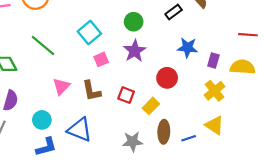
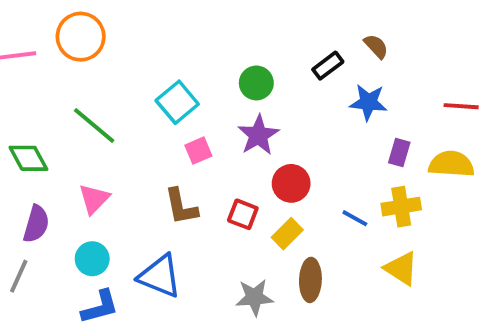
blue star: (188, 48) -> (368, 102), moved
red circle: (167, 78) -> (291, 183), moved
pink triangle: (61, 86) -> (94, 199), moved
yellow cross: (215, 91) -> (401, 207), turned 30
blue line: (189, 138) -> (355, 218), moved, turned 48

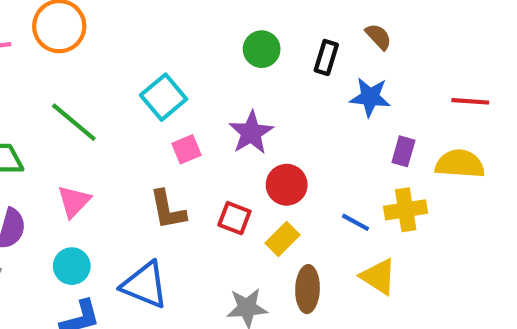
black rectangle: (328, 66) -> (326, 57), turned -36
green circle: (256, 83) -> (262, 49), moved
yellow triangle: (401, 268) -> (378, 277), moved

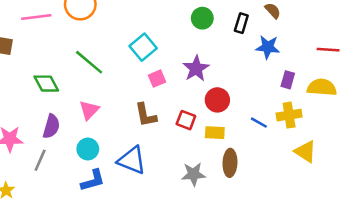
yellow rectangle: (282, 239) -> (215, 133), turned 48
yellow triangle: (378, 277) -> (305, 152), moved

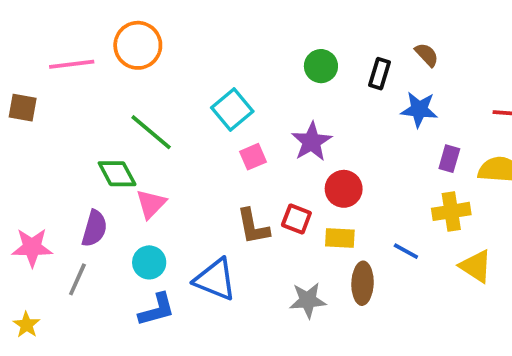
green diamond: (46, 84) -> (117, 174), moved
brown L-shape: (146, 115) -> (253, 227), moved
blue line: (259, 123) -> (406, 251), moved

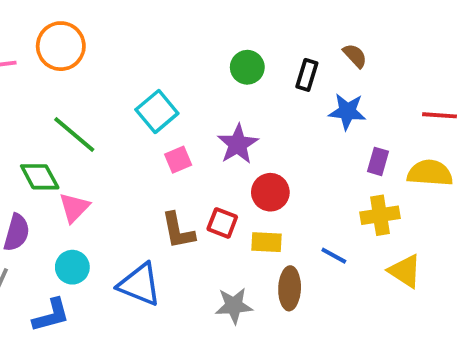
blue L-shape: (157, 310) -> (51, 315), moved

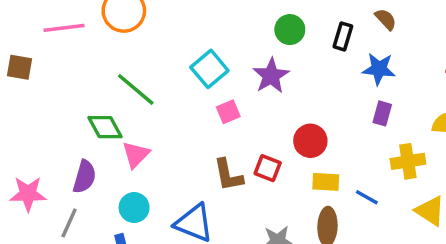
purple star: (238, 144) -> (271, 76), moved
purple rectangle: (378, 161) -> (382, 113), moved
yellow rectangle: (267, 242) -> (326, 182), moved

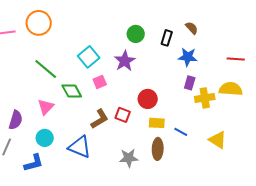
green diamond: (105, 127) -> (72, 91), moved
yellow cross: (408, 161) -> (205, 98), moved
brown L-shape: (228, 175) -> (100, 119), turned -110

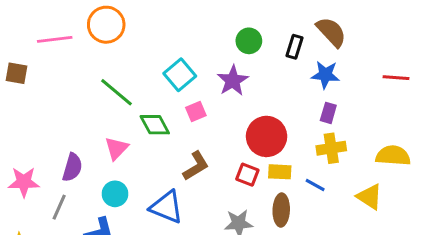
brown semicircle: (192, 28) -> (331, 32), size x1.6
yellow semicircle: (231, 89) -> (393, 156), moved
yellow cross: (205, 98) -> (331, 148), moved
red circle: (148, 99) -> (267, 136), size x1.4
red square: (123, 115) -> (247, 175), moved

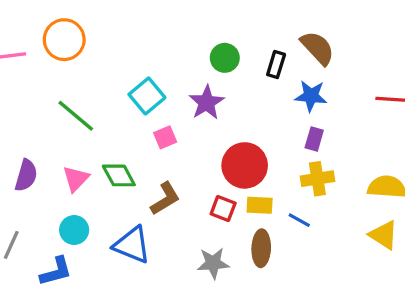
green diamond: (155, 125) -> (119, 175), moved
purple semicircle: (72, 167) -> (26, 175), moved
yellow triangle: (369, 197) -> (384, 235), moved

